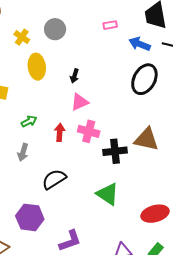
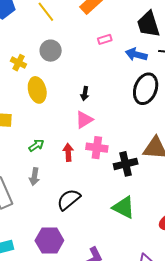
black arrow: (75, 76) -> (85, 94), moved

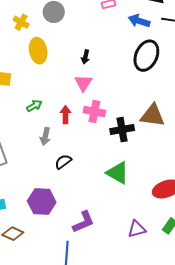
pink triangle: (84, 120) -> (83, 83), turned -30
gray arrow: (34, 177) -> (45, 136), moved
black semicircle: (69, 199) -> (63, 162), size x0.7

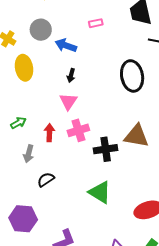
blue arrow: (139, 21) -> (66, 45), moved
black ellipse: (146, 56) -> (132, 76), turned -36
pink cross: (94, 112) -> (78, 130), turned -30

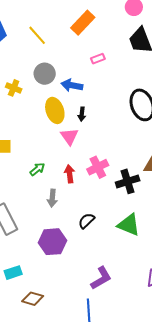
yellow ellipse: (24, 68) -> (55, 110), moved
pink triangle: (68, 101) -> (69, 136), moved
black semicircle: (46, 180) -> (86, 221), moved
purple hexagon: (23, 219) -> (52, 242), moved

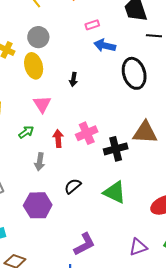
blue arrow: (72, 85) -> (105, 46), moved
yellow ellipse: (55, 110) -> (34, 66), moved
pink triangle: (69, 136) -> (42, 104), moved

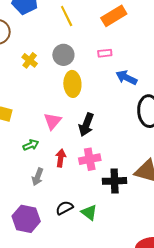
pink rectangle: (92, 25) -> (105, 53), moved
yellow ellipse: (34, 66) -> (72, 84), moved
black arrow: (73, 79) -> (86, 125), moved, size x1.6
green triangle: (115, 192) -> (89, 212), moved, size x0.7

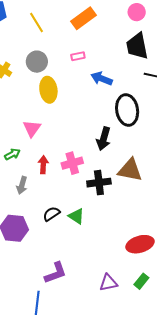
black arrow: (86, 125) -> (104, 139), moved

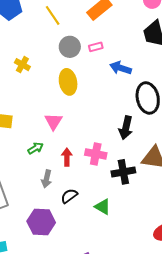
gray circle: (37, 62) -> (70, 47), moved
pink cross: (72, 163) -> (96, 154), turned 30
black semicircle: (51, 214) -> (69, 196), moved

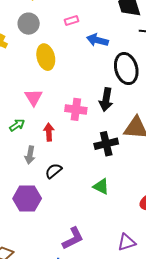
gray circle: (70, 47) -> (29, 24), moved
pink cross: (96, 154) -> (76, 109), moved
green triangle: (103, 207) -> (101, 186), moved

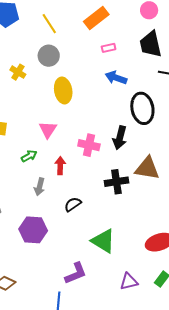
pink rectangle: (71, 20) -> (109, 48), moved
black semicircle: (54, 171) -> (73, 204), moved
green triangle: (101, 186) -> (103, 241), moved, size x1.5

